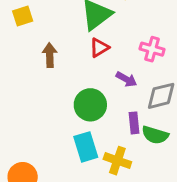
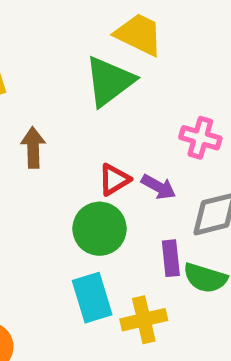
red triangle: (99, 48) -> (114, 180), moved
yellow cross: (117, 161) -> (144, 320), turned -32

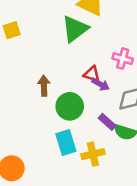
brown arrow: (33, 148) -> (44, 86), moved
red triangle: (114, 180) -> (92, 74), moved, turned 48
purple rectangle: (171, 258) -> (107, 122), turned -42

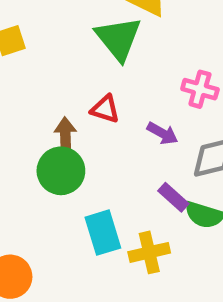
green triangle: (75, 29) -> (118, 38), turned -32
red triangle: (92, 74) -> (105, 109), moved
green circle: (70, 106) -> (61, 171), moved

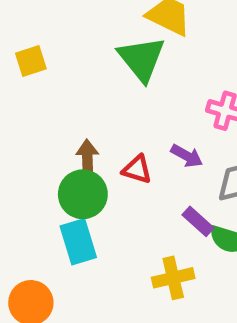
red triangle: (105, 109) -> (137, 169), moved
cyan rectangle: (103, 233) -> (78, 242), moved

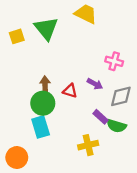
green triangle: (142, 59) -> (46, 28), moved

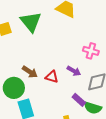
brown arrow: (45, 85) -> (30, 72), turned 126
green circle: (43, 103) -> (14, 88), moved

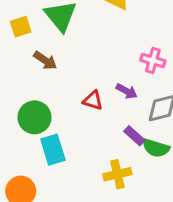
brown arrow: (30, 72) -> (45, 60), moved

